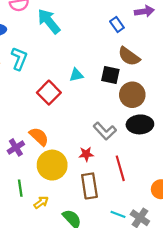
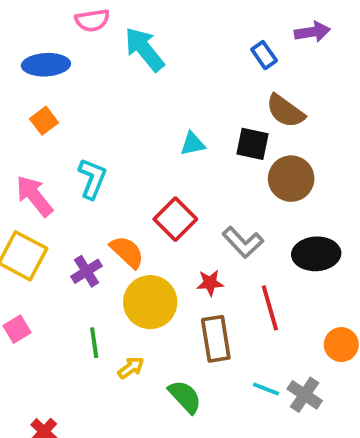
cyan L-shape: (19, 59) -> (92, 179), moved
red square: (49, 93) -> (175, 219), moved
black ellipse: (140, 124) -> (316, 254), moved

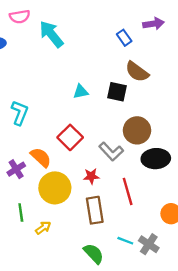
brown circle: (291, 179) -> (137, 130), moved
green semicircle: (185, 397) -> (94, 254), moved

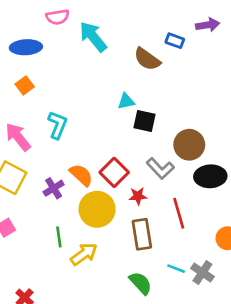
blue rectangle: (124, 38) -> (175, 41), turned -35
brown semicircle: (137, 72) -> (147, 59), moved
black square: (117, 92) -> (144, 121), moved
red square: (70, 137) -> (114, 172), moved
yellow arrow: (43, 228) -> (84, 254), size x1.5

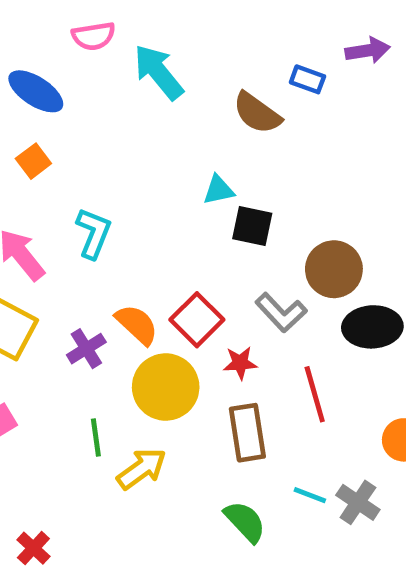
blue ellipse: (26, 47) -> (36, 91), turned 36

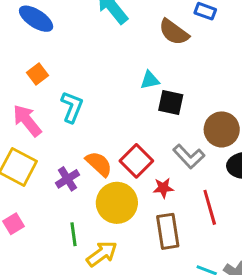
orange square: (33, 161) -> (38, 74), moved

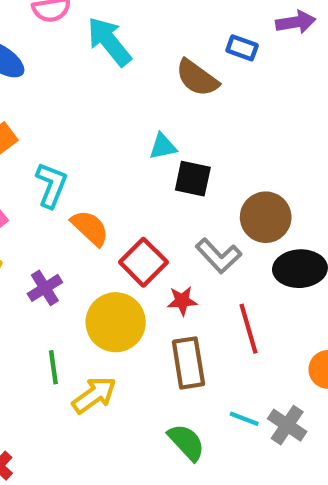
orange semicircle: (99, 164) -> (90, 228), moved

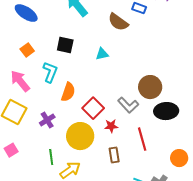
black square: (193, 179) -> (65, 45), moved
orange semicircle: (90, 228) -> (68, 92), turned 66
brown rectangle: (188, 363) -> (114, 155), size x0.7

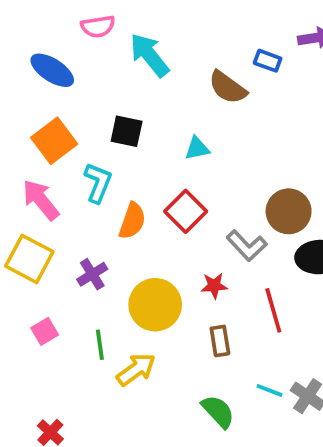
orange square: (27, 50) -> (54, 141), size x1.6
red square: (93, 108) -> (186, 211), moved
pink square: (11, 150) -> (45, 331), moved

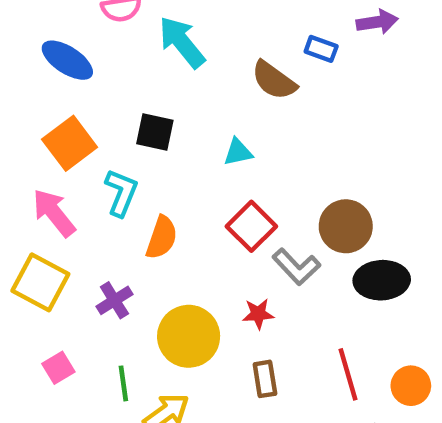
red square: (186, 211) -> (251, 226), moved
red line: (273, 310) -> (348, 374), moved

